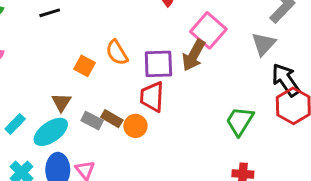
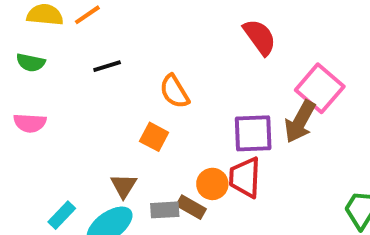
orange semicircle: (117, 53) -> (174, 91), moved
gray rectangle: (92, 121) -> (165, 210), turned -30
orange circle: (135, 126) -> (212, 184), moved

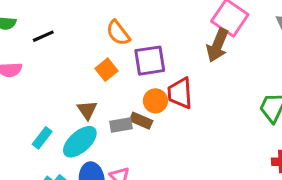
black line: (107, 66) -> (43, 36), moved
purple square: (253, 133) -> (150, 61), moved
orange square: (154, 137) -> (107, 70), turned 30

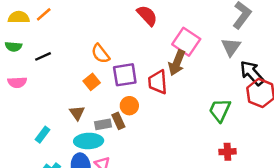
red trapezoid: (180, 93) -> (158, 82), moved
brown rectangle: (141, 121) -> (118, 121), turned 42
cyan ellipse: (80, 142) -> (89, 141), moved, turned 40

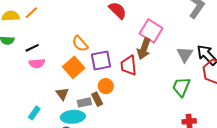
gray triangle: (231, 47) -> (185, 54), moved
pink semicircle: (17, 82) -> (37, 63), moved
orange square: (92, 82) -> (74, 67), size x1.5

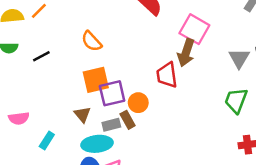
orange semicircle: (80, 44) -> (92, 41), moved
purple square: (101, 60) -> (112, 93), moved
pink semicircle: (37, 63) -> (19, 118), moved
orange square: (74, 67) -> (96, 80), turned 30

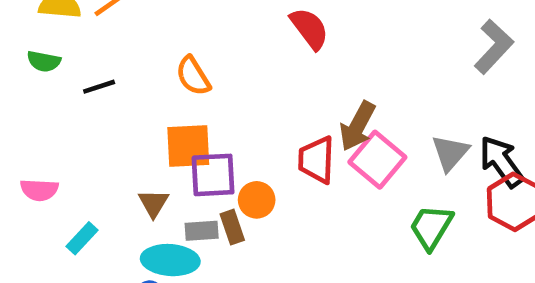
pink square: (194, 29) -> (377, 160), moved

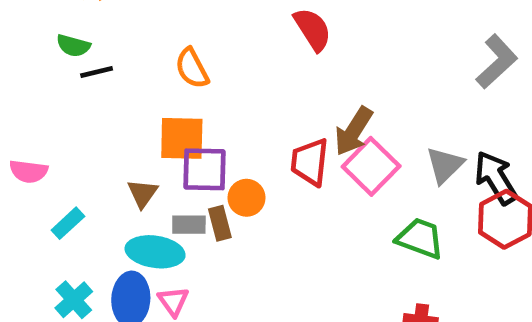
green semicircle: (44, 61) -> (73, 46), moved
green trapezoid: (431, 227) -> (420, 238), turned 75

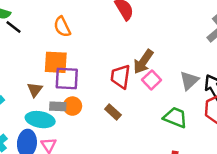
black line: (97, 72) -> (14, 27), turned 49
pink square: (371, 166) -> (152, 80), size x0.7
orange circle: (247, 198) -> (72, 106), moved
brown rectangle: (220, 223) -> (113, 112), moved, turned -35

